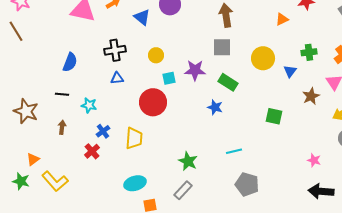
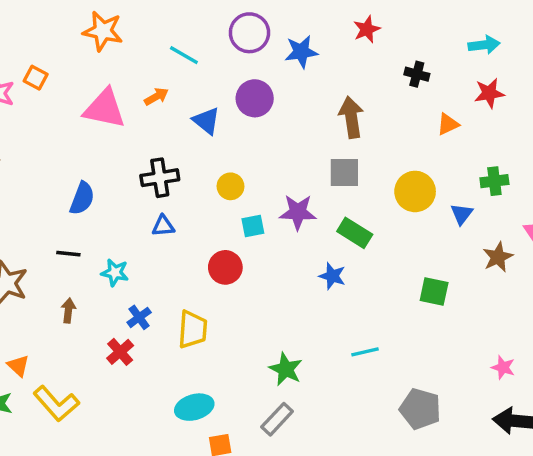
red circle: (153, 102) -> (225, 267), size x0.7
orange triangle: (33, 159) -> (18, 366), turned -40
gray pentagon: (247, 184) -> (420, 409), moved

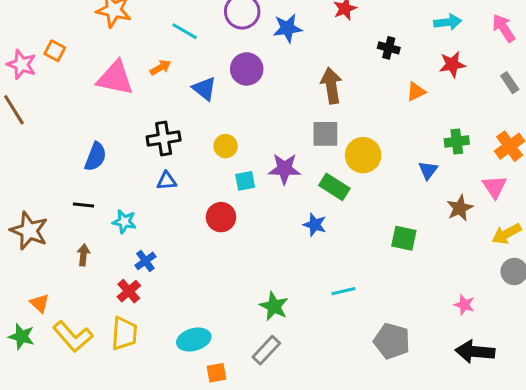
yellow circle: (415, 191) -> (363, 155), moved
yellow trapezoid: (193, 329) -> (124, 333), moved

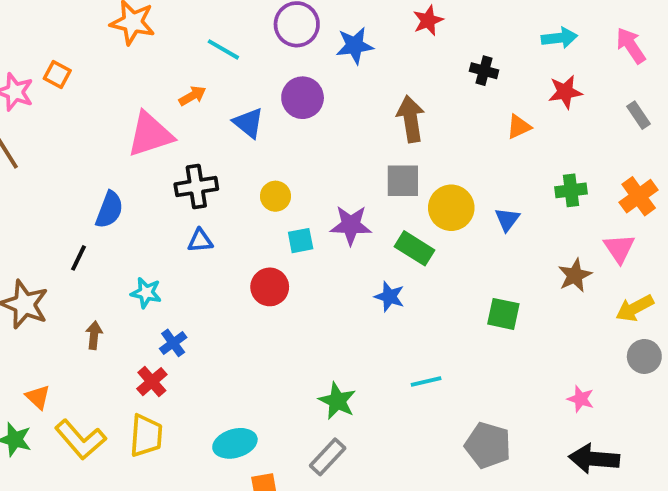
pink triangle: (115, 78) -> (150, 134), moved, turned -30
blue triangle: (428, 170) -> (507, 219), moved
black line: (83, 205) -> (79, 258), moved, turned -70

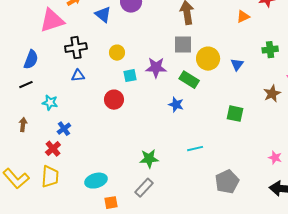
black line: (79, 258) -> (26, 85), moved, turned 40
green star: (337, 401) -> (149, 159), turned -30
gray pentagon: (488, 445) -> (227, 182), turned 30

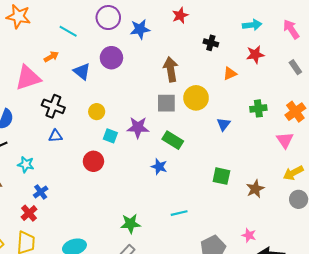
black cross: (76, 48) -> (53, 106), turned 30
yellow circle: (208, 59) -> (196, 98), moved
cyan square: (130, 76) -> (110, 136), turned 32
brown star: (272, 94) -> (255, 189), moved
pink star: (275, 158) -> (249, 235), moved

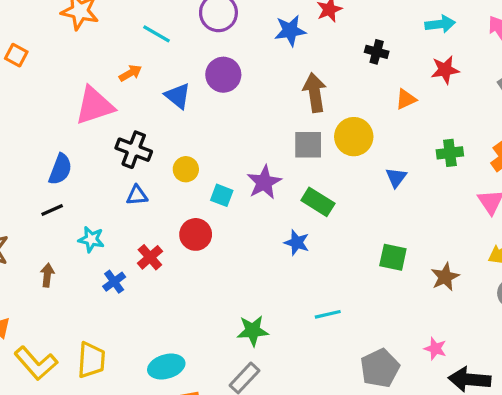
blue star: (140, 29) -> (290, 31), moved
yellow circle: (97, 112) -> (186, 169), moved
purple star: (138, 127) -> (264, 182), turned -30
red cross: (29, 213) -> (150, 257), moved

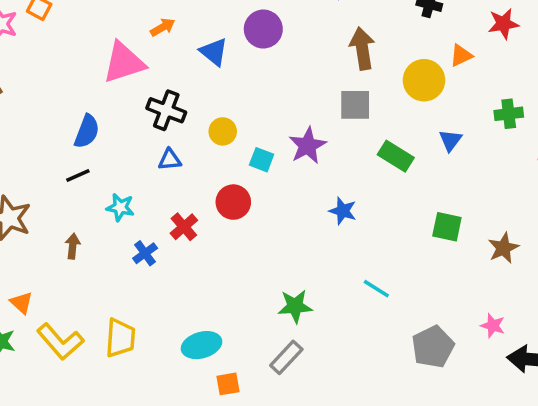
yellow circle: (354, 137) -> (424, 80), moved
green rectangle: (318, 202) -> (396, 156), moved
cyan line: (328, 314) -> (376, 289), turned 45

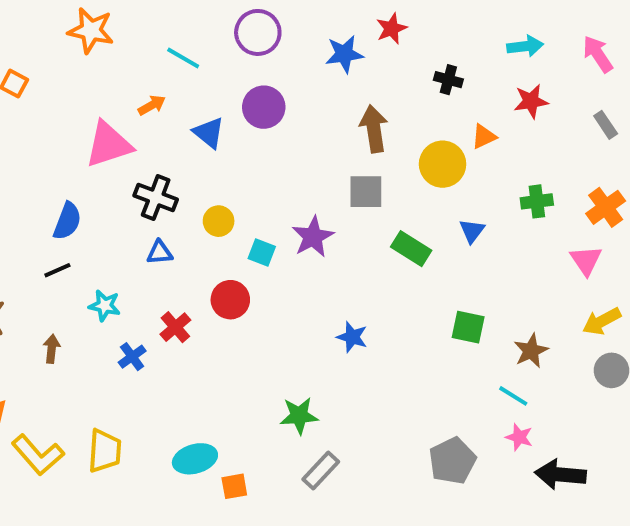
blue star: (343, 211) -> (352, 337), moved
cyan line: (376, 289) -> (513, 396), moved
gray rectangle: (286, 357) -> (321, 471), moved
orange square: (228, 384) -> (234, 486), moved

